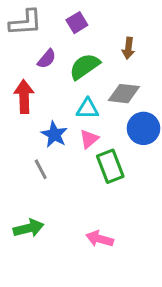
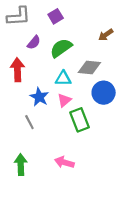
brown arrow: (128, 48) -> (106, 35), moved, turned 48
green arrow: (29, 228) -> (21, 165), turned -78
pink arrow: (100, 239) -> (64, 162), moved

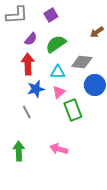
red arrow: (17, 70) -> (28, 64), moved
blue star: (39, 97) -> (36, 89), turned 30

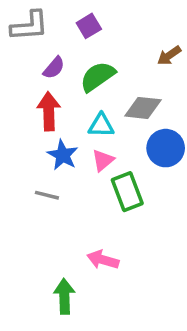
blue star: (36, 89) -> (63, 155), turned -30
gray line: (27, 112) -> (47, 195), turned -48
green arrow: (19, 151) -> (64, 296), moved

